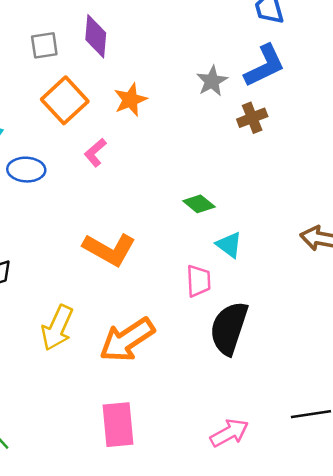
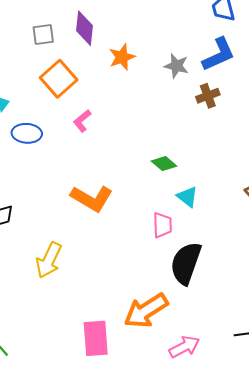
gray star: (212, 81) -> (176, 66), turned -30
orange star: (130, 100) -> (122, 57), moved
orange arrow: (127, 340) -> (146, 311), moved

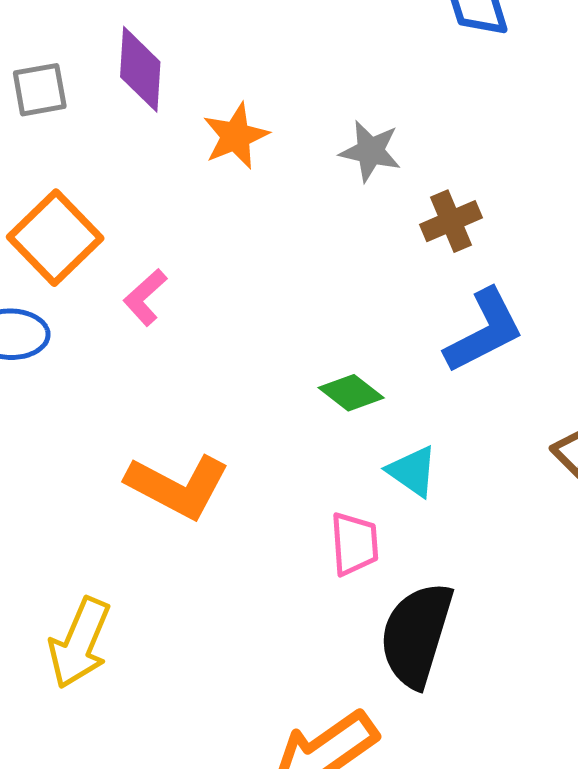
blue L-shape: (219, 54) -> (484, 331), moved
orange square: (59, 79) -> (55, 238), moved

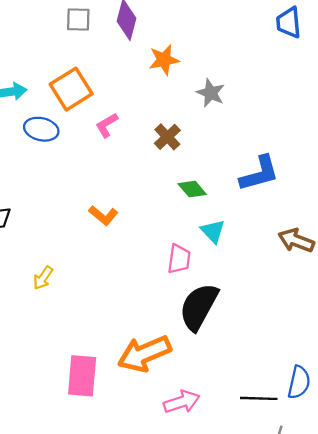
gray star: (370, 151) -> (211, 93), moved
brown cross: (451, 221) -> (167, 137), moved, turned -32
orange L-shape: (178, 486) -> (103, 215), size x0.6
yellow arrow: (80, 643) -> (43, 278), size x0.6

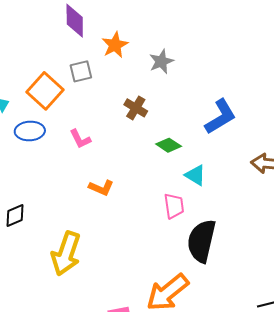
gray square: (78, 19) -> (81, 71), moved
gray star: (211, 93) -> (161, 61), turned -30
pink L-shape: (107, 125) -> (80, 139), moved, turned -70
yellow arrow: (43, 278) -> (66, 254), size x2.0

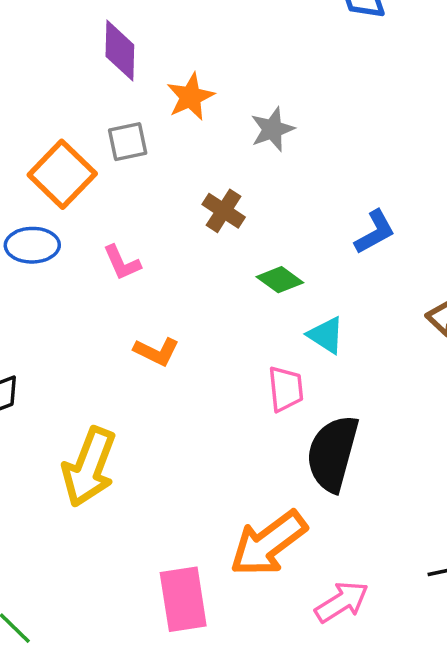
blue L-shape: (220, 117) -> (375, 232), size x0.7

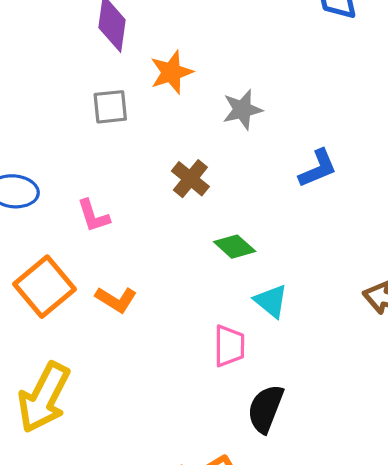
orange square: (62, 174) -> (44, 287), moved
blue L-shape: (375, 232) -> (318, 168), moved
black semicircle: (333, 453) -> (265, 409), size x0.7

